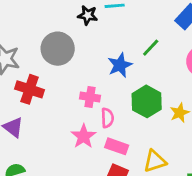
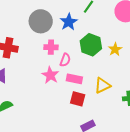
gray circle: (58, 49) -> (41, 21), moved
pink semicircle: (107, 118) -> (65, 60), turned 32

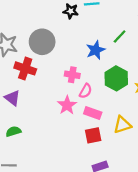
gray circle: (41, 21) -> (42, 42), moved
red square: (78, 99) -> (93, 135), turned -35

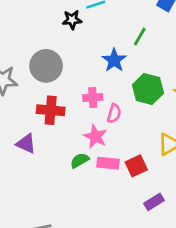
red cross: (25, 68) -> (51, 110), moved
pink rectangle: (93, 113) -> (108, 163), moved
green semicircle: (13, 131) -> (80, 161), moved

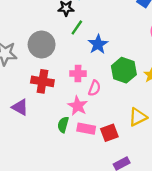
green line: (140, 37) -> (77, 28), moved
green semicircle: (80, 161) -> (63, 125), turned -49

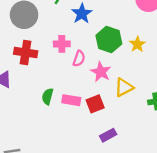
pink star: (78, 106) -> (101, 72), moved

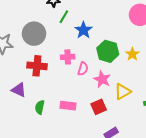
green semicircle: (48, 96) -> (40, 107), moved
pink rectangle: (71, 100) -> (68, 106), moved

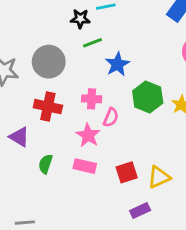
green line: (64, 17) -> (93, 43), turned 32
pink star: (102, 79) -> (88, 135), moved
yellow triangle: (123, 92) -> (159, 177), moved

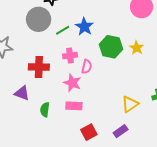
green line: (93, 43) -> (63, 30), moved
gray circle: (49, 62) -> (39, 19), moved
red square: (127, 172) -> (89, 132), moved

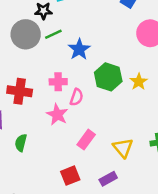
green line: (63, 30) -> (53, 34), moved
yellow triangle: (130, 104) -> (123, 148), turned -42
pink rectangle: (74, 106) -> (86, 140), moved, turned -63

